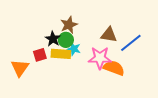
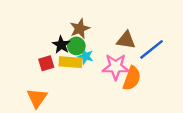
orange triangle: (20, 68) -> (37, 98), moved
orange semicircle: (114, 68) -> (132, 78), turned 90

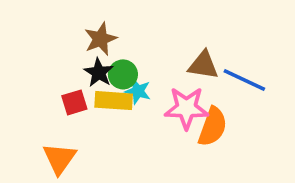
brown star: (80, 29) -> (101, 39), moved
blue line: (151, 49) -> (244, 80), turned 64

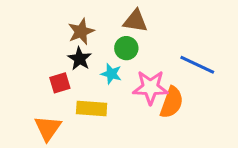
brown triangle: (203, 65) -> (135, 21), moved
green circle: (123, 74) -> (126, 48), moved
yellow rectangle: (114, 101) -> (92, 109), moved

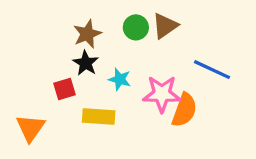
brown triangle: (135, 21) -> (165, 26), moved, turned -44
green circle: (126, 48) -> (136, 27), moved
orange triangle: (48, 128) -> (31, 128), moved

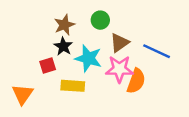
brown triangle: (165, 26) -> (119, 43), moved
cyan star: (120, 79) -> (88, 58), size x1.6

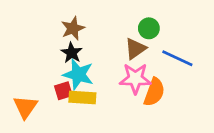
green circle: (100, 20) -> (149, 28), moved
cyan star: (88, 58) -> (78, 74), moved
red square: (48, 66) -> (63, 91), moved

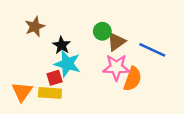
brown star: (73, 28) -> (35, 27), moved
green circle: (149, 28) -> (102, 31), moved
yellow rectangle: (82, 98) -> (50, 93), moved

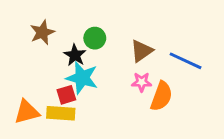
green circle: (102, 31) -> (95, 38), moved
pink star: (116, 67) -> (142, 82), size x0.6
orange triangle: (22, 92) -> (27, 112), turned 40

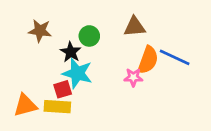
brown star: (42, 32) -> (40, 31), turned 30
brown triangle: (142, 51) -> (135, 27), moved, turned 30
orange semicircle: (161, 96) -> (148, 60), moved

